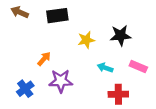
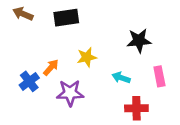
yellow star: (86, 40) -> (87, 57), moved
pink rectangle: (138, 67) -> (159, 76), turned 56
blue cross: (25, 89) -> (29, 81), moved

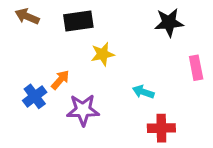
black star: (139, 41) -> (169, 22), moved
yellow star: (87, 57) -> (103, 54), moved
pink rectangle: (159, 76) -> (196, 68), moved

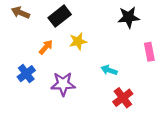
black rectangle: (78, 21) -> (60, 16), turned -30
orange arrow: (60, 80) -> (46, 47), moved
red cross: (161, 128) -> (123, 98), turned -36

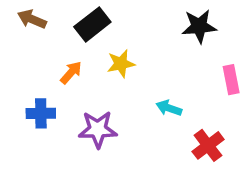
blue cross: (26, 74) -> (41, 113), turned 36
red cross: (123, 98) -> (208, 145), moved

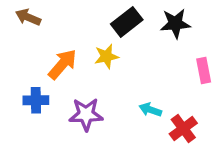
black rectangle: (92, 24) -> (127, 22), moved
orange arrow: (71, 73) -> (63, 64), size x1.5
cyan arrow: (169, 108) -> (150, 110), moved

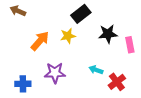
black star: (175, 23) -> (108, 34), moved
blue cross: (36, 100) -> (23, 84), moved

